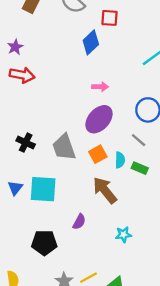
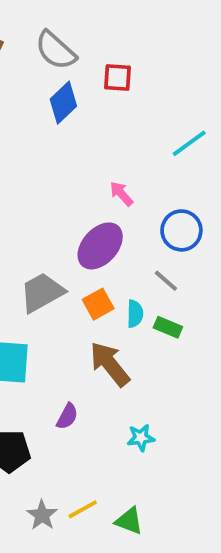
blue diamond: (91, 42) -> (63, 103), moved
pink arrow: (100, 87) -> (121, 194), moved, turned -133
gray trapezoid: (64, 147) -> (42, 292), turned 80

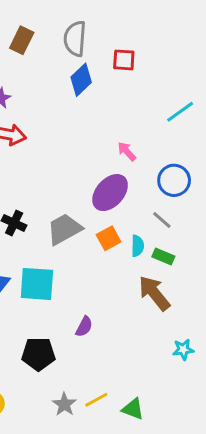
gray semicircle: (56, 50) -> (75, 39), turned 52
brown arrow: (110, 364) -> (154, 293), moved
cyan star: (141, 438) -> (183, 349), moved

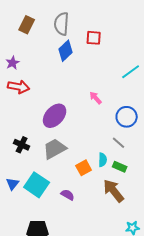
purple ellipse: (110, 193) -> (55, 116), moved
orange square: (109, 238) -> (84, 168), moved
cyan square: (37, 284) -> (37, 185), turned 30
purple semicircle: (84, 327) -> (68, 195), moved, turned -88

